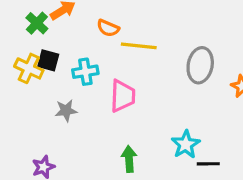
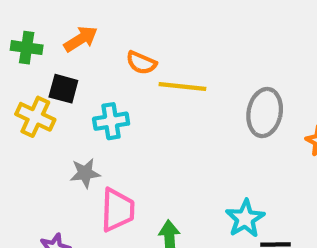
green cross: (37, 23) -> (27, 48), moved, turned -35
black square: (48, 60) -> (63, 89), moved
pink trapezoid: (123, 96) -> (117, 210), moved

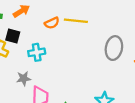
orange semicircle: (141, 63) -> (52, 23), turned -48
yellow line: (182, 87) -> (76, 21), moved

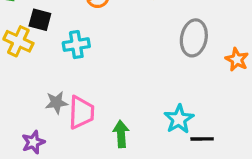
gray star: (24, 78) -> (56, 103), moved

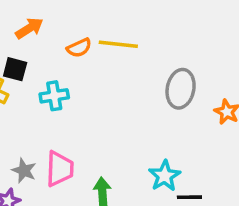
gray star: (56, 103) -> (24, 171), moved, turned 30

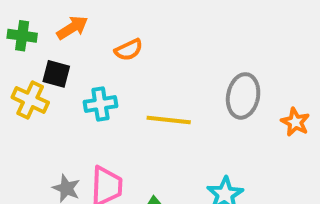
yellow line: (118, 44) -> (169, 120), moved

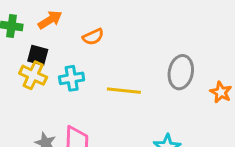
yellow cross: (30, 100) -> (33, 75), moved

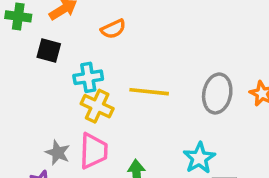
gray ellipse: (181, 72) -> (217, 93), moved
yellow cross: (33, 75) -> (97, 106), moved

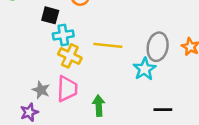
black square: (49, 50) -> (50, 15), moved
cyan star: (199, 158) -> (145, 69), moved

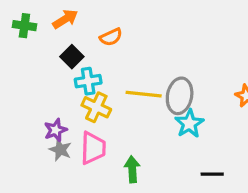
black square: (50, 15) -> (72, 57), turned 30
gray ellipse: (158, 47) -> (180, 96), moved
purple star: (29, 112) -> (55, 130), moved

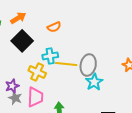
orange semicircle: (111, 37) -> (54, 27), moved
black square: (72, 57) -> (22, 41), size x1.5
cyan cross: (88, 81) -> (50, 56), moved

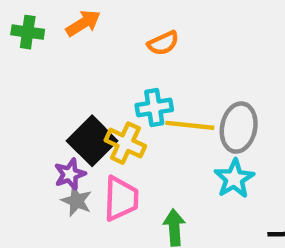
black square: (22, 41) -> (92, 141), moved
cyan star: (94, 82) -> (234, 179), moved

